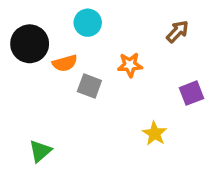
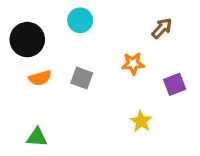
orange semicircle: (65, 63) -> (40, 78), moved
orange star: (130, 65) -> (133, 64), moved
green triangle: (40, 151) -> (37, 137), turned 45

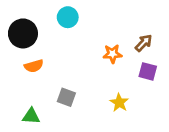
brown arrow: (162, 28) -> (144, 43), moved
gray square: (82, 78) -> (66, 97), moved
purple square: (175, 84) -> (148, 71), turned 36

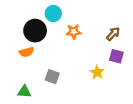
black circle: (23, 33) -> (35, 31), moved
orange star: (112, 54) -> (74, 32), moved
yellow star: (119, 103) -> (97, 72), moved

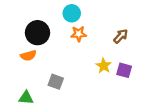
cyan circle: (53, 13) -> (72, 13), moved
purple square: (116, 56) -> (124, 70), moved
yellow star: (97, 72) -> (104, 66), moved

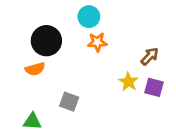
brown arrow: (121, 36) -> (150, 56), moved

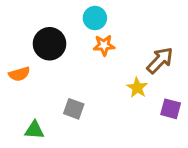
brown arrow: (150, 56) -> (160, 60), size x1.4
orange semicircle: (35, 69) -> (19, 74), moved
purple square: (154, 87) -> (171, 109), moved

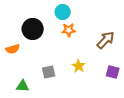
yellow star: (137, 88) -> (79, 66), moved
gray square: (74, 109) -> (49, 72), turned -32

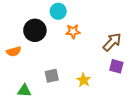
cyan circle: (63, 12) -> (58, 11), moved
yellow star: (79, 66) -> (84, 80), moved
purple square: (113, 72) -> (116, 66), moved

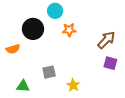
yellow star: (84, 80) -> (73, 85), moved

